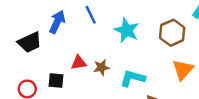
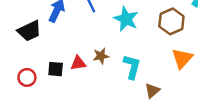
red triangle: (79, 63) -> (78, 63), moved
cyan L-shape: (133, 78) -> (132, 67), turned 90

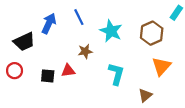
brown star: (101, 56) -> (85, 51), moved
red circle: (27, 77) -> (15, 71), moved
brown triangle: (152, 91) -> (145, 95), moved

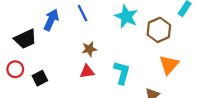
cyan star: (111, 31) -> (126, 17), moved
red triangle: (68, 71) -> (87, 71), moved
black square: (48, 76) -> (40, 78), moved, turned -32

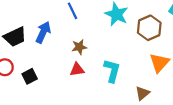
blue arrow: (51, 20) -> (43, 32), moved

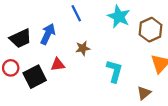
red triangle: (77, 70) -> (58, 65), moved
black square: (30, 76) -> (35, 77), size x1.5

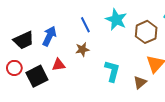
blue line: (76, 13) -> (85, 25), moved
brown triangle: (144, 93) -> (140, 82), moved

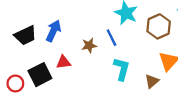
blue line: (85, 25) -> (112, 38), moved
red circle: (14, 68) -> (15, 83), moved

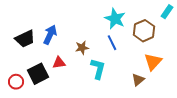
blue line: (112, 38) -> (112, 43), moved
cyan L-shape: (122, 69) -> (98, 69), moved

